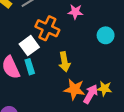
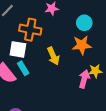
white square: (29, 46) -> (18, 49), turned -30
orange star: (74, 89) -> (82, 45), moved

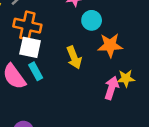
cyan circle: (84, 23) -> (92, 20), moved
orange cross: (30, 30) -> (27, 26), moved

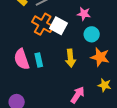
white square: (30, 47) -> (59, 26), moved
pink arrow: (112, 88) -> (78, 95), moved

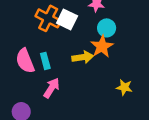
orange star: (100, 57) -> (102, 46), moved, turned 30
yellow arrow: (70, 58) -> (83, 57), turned -90
pink arrow: (78, 95) -> (52, 88), moved

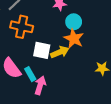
white square: (67, 20) -> (42, 50), moved
cyan rectangle: (45, 61) -> (30, 74), moved

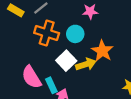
cyan circle: (74, 22) -> (75, 34), moved
white square: (42, 50) -> (66, 61), turned 30

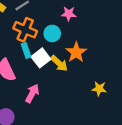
yellow arrow: (86, 64) -> (59, 63), turned 54
cyan rectangle: (51, 85) -> (26, 50), moved

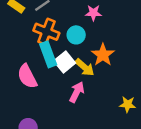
cyan rectangle: (26, 50) -> (48, 54), size x1.5
yellow star: (99, 89) -> (128, 104), moved
pink arrow: (32, 93) -> (77, 92), moved

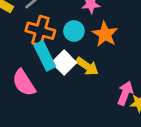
orange star: (103, 55) -> (105, 34), moved
pink arrow: (77, 92) -> (125, 93), moved

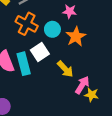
cyan rectangle: (45, 56) -> (24, 64), moved
yellow arrow: (87, 66) -> (65, 69), moved

